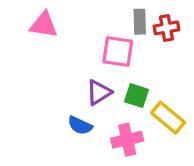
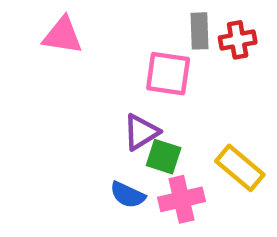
green square: (137, 96) -> (164, 157), moved
blue semicircle: (80, 125) -> (128, 195), moved

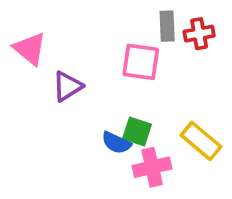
pink triangle: (63, 35) -> (30, 49), moved, turned 30
purple triangle: (141, 132) -> (67, 86), moved
blue semicircle: (128, 195) -> (116, 143), moved

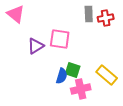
pink triangle: (30, 49) -> (16, 14), moved
pink square: (141, 62) -> (60, 39), moved
blue semicircle: (116, 143) -> (62, 76), turned -98

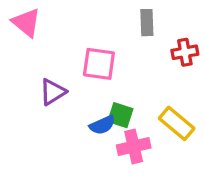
red cross: (106, 18) -> (185, 52), moved
purple triangle: (36, 46) -> (53, 92), moved
blue semicircle: (62, 76) -> (102, 125), turned 49

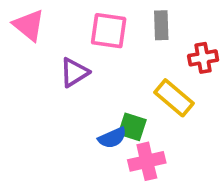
pink square: (99, 64) -> (109, 31), moved
purple triangle: (53, 92) -> (74, 72), moved
yellow rectangle: (177, 123) -> (174, 98), moved

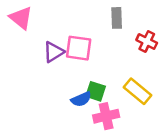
pink square: (109, 31) -> (79, 48), moved
red cross: (203, 58) -> (147, 41), turned 36
yellow rectangle: (174, 98) -> (138, 91), moved

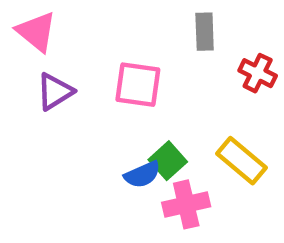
purple triangle: (54, 52) -> (55, 92), moved
green square: (96, 91) -> (168, 161), turned 30

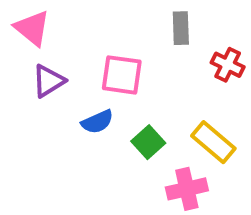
blue semicircle: (142, 175) -> (97, 122), moved
pink cross: (186, 204) -> (187, 189), moved

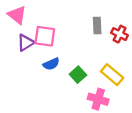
gray rectangle: (181, 28) -> (97, 26), moved
pink square: (122, 75) -> (45, 36), moved
pink cross: (187, 189) -> (98, 99), turned 30

